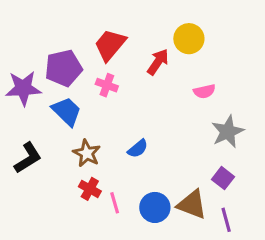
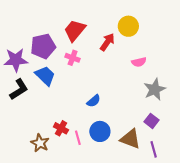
brown star: (87, 153) -> (40, 143), moved
black L-shape: (28, 158) -> (19, 89), moved
blue circle: (155, 207) -> (100, 131), moved

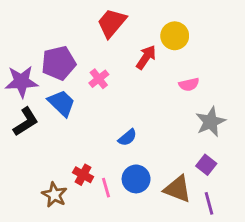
red trapezoid: (75, 30) -> (112, 23), moved
pink cross: (73, 58) -> (99, 79), turned 32

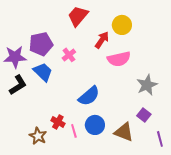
pink semicircle: (189, 84) -> (119, 59), moved, size x1.6
blue semicircle: (127, 137) -> (89, 96), size x1.6
purple line: (209, 203) -> (160, 139), moved

